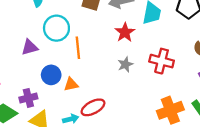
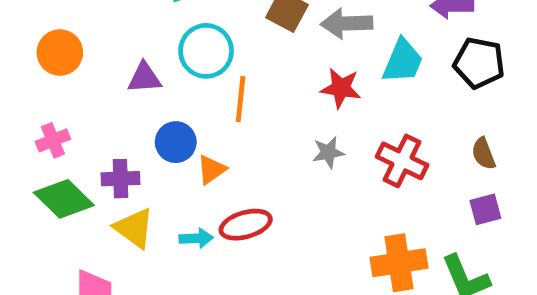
red star: (125, 32) -> (341, 88), turned 30
orange triangle: (71, 84) -> (211, 169), turned -35

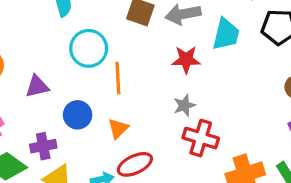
purple triangle: (144, 78) -> (37, 86), moved
red cross: (402, 161) -> (201, 138), moved
orange triangle: (211, 169) -> (118, 129), moved

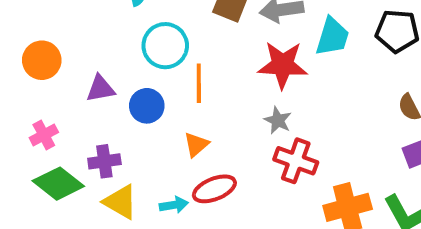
red star: (186, 60) -> (283, 65), size x1.4
gray star: (184, 105) -> (278, 120), turned -30
blue circle: (78, 115) -> (147, 106), moved

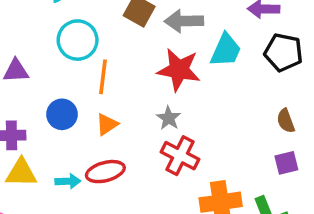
blue circle: (147, 106) -> (62, 114), moved
orange triangle: (196, 145) -> (107, 124), moved
yellow triangle: (120, 202) -> (21, 173), turned -36

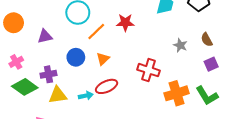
red star: (179, 70) -> (125, 23), moved, size x0.7
orange line: (103, 77) -> (96, 32), turned 48
gray star: (169, 118) -> (180, 45), moved

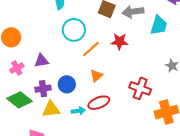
purple triangle: (45, 36) -> (41, 61), moved
blue circle: (76, 57) -> (67, 84), moved
pink cross: (16, 62) -> (17, 68), moved

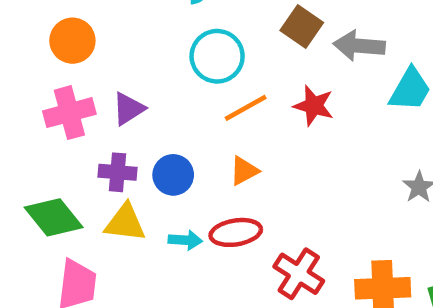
purple triangle: (41, 61) -> (129, 109), turned -35
pink cross: (17, 68) -> (69, 113), size x1.5
red cross: (140, 88) -> (299, 274), moved
green diamond: (20, 100) -> (54, 217), moved

